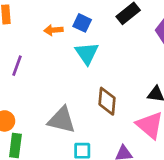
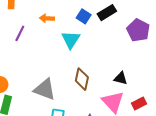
blue square: (82, 23) -> (84, 16), moved
purple line: (17, 66) -> (20, 33), moved

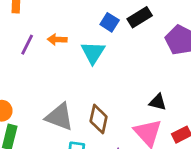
orange arrow: (47, 18) -> (57, 40), moved
brown diamond: (82, 79) -> (99, 119), moved

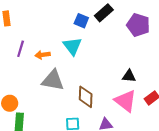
orange arrow: (57, 40) -> (43, 55), moved
gray triangle: (59, 117) -> (53, 80), moved

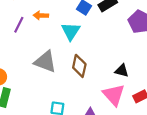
orange arrow: (43, 55) -> (41, 15), moved
brown diamond: (86, 97) -> (79, 66), moved

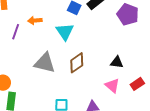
brown diamond: (79, 66) -> (77, 63), turned 50
pink triangle: (114, 95) -> (112, 86), size x0.7

